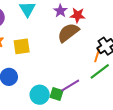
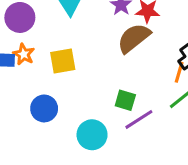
green square: (57, 94) -> (125, 100), moved

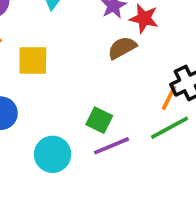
brown semicircle: (134, 38) -> (122, 48), size x0.7

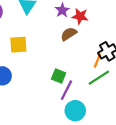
purple line: (111, 146) -> (66, 90), turned -36
cyan circle: (53, 154) -> (75, 111), moved

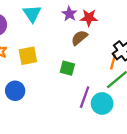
green square: (59, 76) -> (67, 68), moved
cyan circle: (75, 111) -> (102, 104), moved

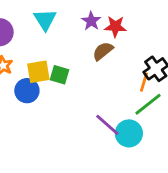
green square: (67, 68) -> (60, 75), moved
blue circle: (15, 91) -> (27, 91), moved
purple line: (85, 97) -> (107, 125), turned -70

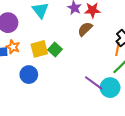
green square: (60, 75) -> (55, 49), turned 32
blue circle: (27, 91) -> (29, 75), moved

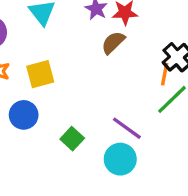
green square: (55, 49) -> (72, 139), moved
cyan circle: (110, 88) -> (120, 159), moved

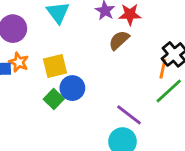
blue circle: (24, 115) -> (72, 88), moved
green square: (72, 139) -> (54, 99), moved

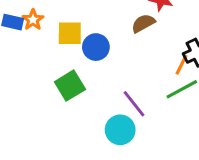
blue circle: (72, 88) -> (96, 47), moved
green square: (54, 99) -> (70, 86), moved, size x1.4

